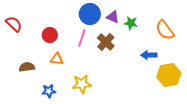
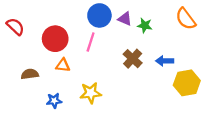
orange semicircle: (165, 30) -> (186, 19), moved
red circle: (50, 35) -> (55, 39), size x1.5
brown cross: (106, 42) -> (133, 59), moved

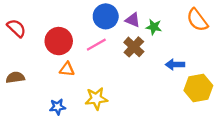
pink line: (91, 42) -> (96, 45), turned 42
brown cross: (133, 59) -> (134, 47), moved
brown semicircle: (30, 74) -> (15, 77), moved

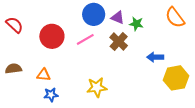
orange triangle: (67, 69) -> (44, 75), moved
yellow star: (96, 99) -> (97, 87), moved

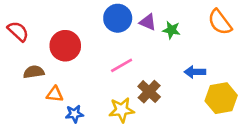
pink line: (85, 39) -> (122, 65), moved
brown cross: (119, 41) -> (149, 92), moved
brown semicircle: (13, 69) -> (34, 72), moved
blue star: (51, 95) -> (74, 114), moved

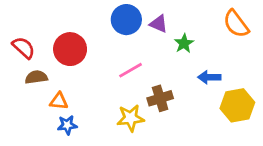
green star: (171, 30) -> (184, 43), moved, turned 30
red semicircle: (18, 31) -> (24, 48), moved
brown cross: (149, 92) -> (160, 98), turned 30
blue star: (74, 114) -> (67, 125), moved

